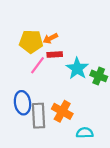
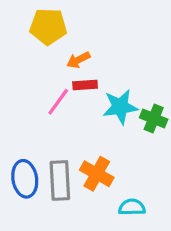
yellow pentagon: (31, 42) -> (48, 26), moved
cyan star: (77, 68) -> (120, 107), turned 30
blue ellipse: (23, 103) -> (25, 179), moved

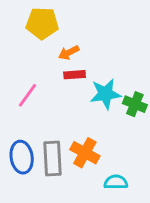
pink line: (58, 102) -> (27, 95), moved

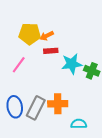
yellow pentagon: (42, 23) -> (30, 34), moved
orange cross: (85, 153) -> (58, 104), turned -30
gray rectangle: (53, 159) -> (36, 108), turned 30

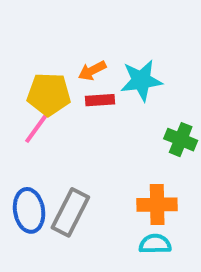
yellow pentagon: (30, 34) -> (49, 94), moved
cyan star: (72, 64) -> (141, 80), moved
orange cross: (58, 104) -> (157, 205), moved

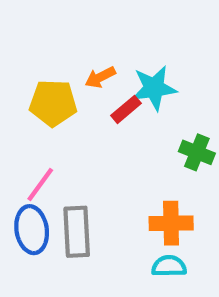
red rectangle: (100, 100) -> (126, 109), moved, turned -36
pink line: (37, 128) -> (40, 185), moved
gray rectangle: (70, 212) -> (77, 232), turned -30

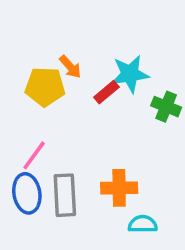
orange arrow: (100, 77) -> (70, 67), moved, turned -105
green cross: (197, 152) -> (166, 107), moved
orange cross: (171, 223) -> (119, 188), moved

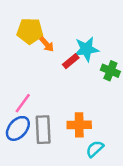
yellow pentagon: (45, 87) -> (30, 31), moved
blue ellipse: (27, 193) -> (18, 128), turned 50
cyan semicircle: (143, 224) -> (95, 149), turned -42

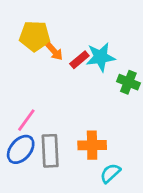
red rectangle: (71, 61) -> (79, 60), moved

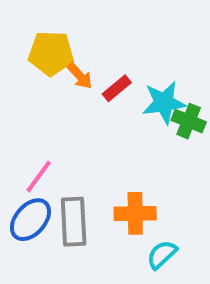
cyan star: (100, 57) -> (164, 103), moved

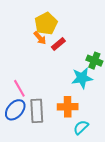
yellow pentagon: (51, 53) -> (46, 24), moved, turned -30
cyan star: (164, 103) -> (82, 78), moved
pink line: (39, 176) -> (19, 88), turned -66

